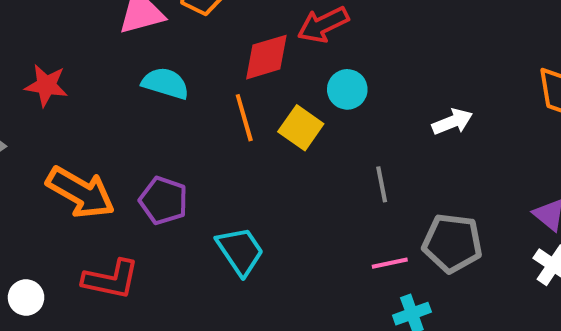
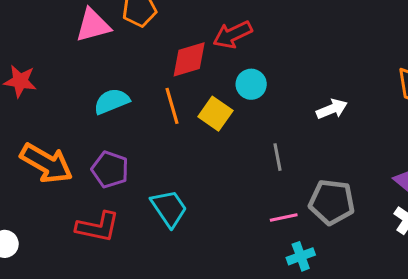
cyan semicircle: (165, 83) -> (112, 101), moved, turned -39
red L-shape: (111, 279) -> (98, 227), moved

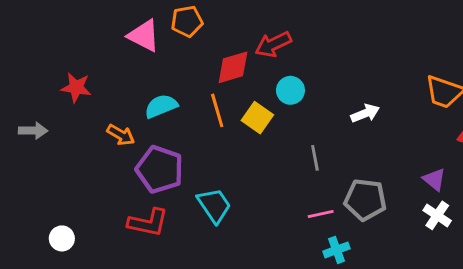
pink triangle: (93, 25) -> (144, 36), turned 42
orange arrow: (46, 163) -> (121, 135), moved, size x0.6
purple pentagon: (110, 169) -> (160, 169), size x1.4

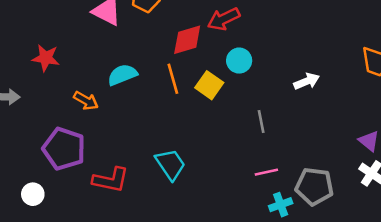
purple pentagon: (160, 169) -> (64, 149), moved
gray pentagon: (365, 200) -> (314, 186), moved

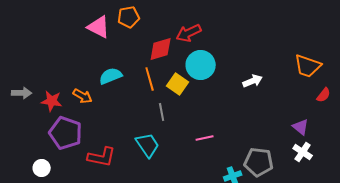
red star: (46, 58) -> (52, 101), moved
cyan circle: (239, 61) -> (201, 65), size x1.5
gray line: (261, 122) -> (162, 112), moved
pink line: (266, 172) -> (205, 138), moved

